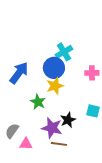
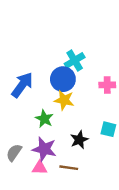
yellow star: (55, 86) -> (64, 100), turned 30
purple star: (52, 128) -> (44, 149), moved
pink triangle: (26, 144) -> (40, 168), moved

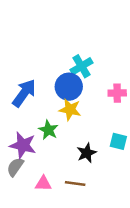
purple star: (44, 149) -> (23, 145), moved

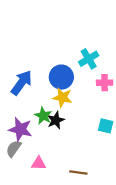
cyan cross: (81, 66) -> (89, 59), moved
black star: (87, 153) -> (56, 120), moved
brown line: (75, 183) -> (78, 172), moved

